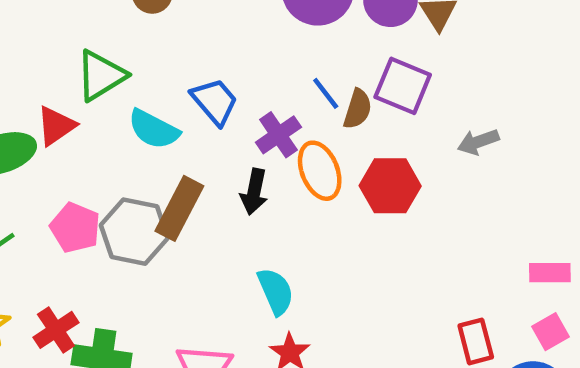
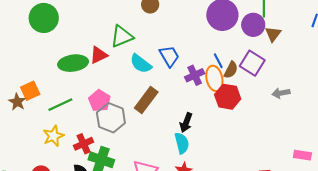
orange ellipse: (320, 171) -> (214, 78), moved
red hexagon: (390, 186) -> (228, 97), moved
black arrow: (254, 192) -> (186, 123), moved
gray hexagon: (134, 232) -> (111, 118), moved

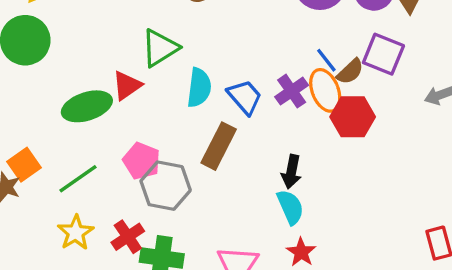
blue trapezoid: (169, 56) -> (245, 97), moved
cyan semicircle: (141, 64) -> (199, 88), turned -110
brown semicircle: (231, 70) -> (350, 72), turned 30

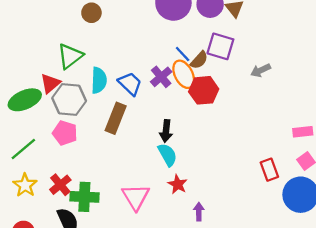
gray hexagon: (166, 186) -> (69, 99), moved

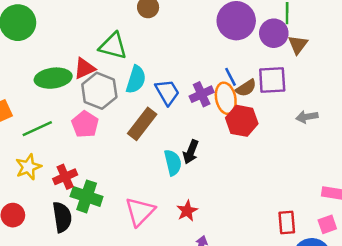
purple square: (220, 46) -> (272, 80), turned -36
green triangle: (70, 56) -> (113, 46), turned 36
cyan semicircle: (167, 155) -> (173, 163), moved

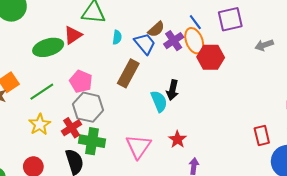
cyan semicircle: (136, 80) -> (117, 37), size x0.6
brown semicircle: (246, 88) -> (156, 29), moved
gray hexagon: (99, 91) -> (88, 107), moved

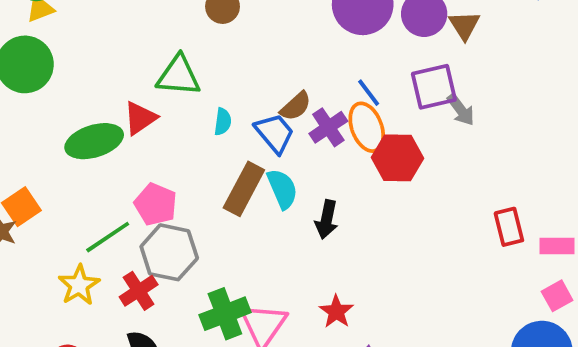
gray arrow: (264, 45) -> (461, 110), moved, turned -108
green line: (42, 92) -> (108, 237), moved
cyan semicircle: (159, 101) -> (282, 189), moved
red rectangle: (262, 136) -> (509, 227), moved
green cross: (92, 141) -> (225, 314), moved, turned -30

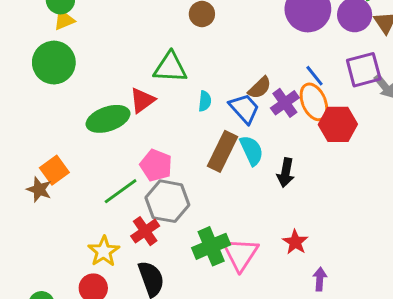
yellow star: (79, 285) -> (104, 251), moved

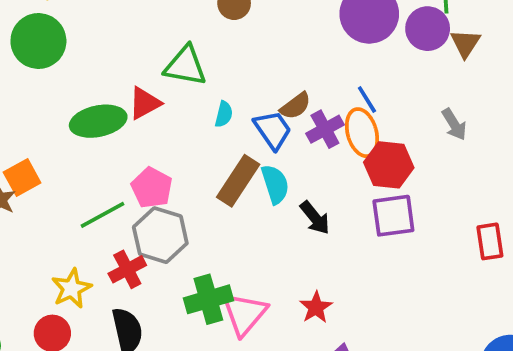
purple square: (364, 70) -> (393, 216), moved
black arrow: (286, 173) -> (315, 218), turned -56

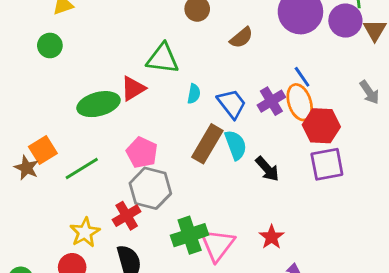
green circle: (38, 41) -> (50, 45), size x0.6
brown semicircle: (295, 106) -> (241, 38), moved
green line: (103, 215) -> (82, 169), moved

